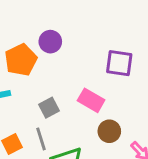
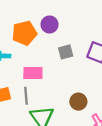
pink rectangle: (91, 100) -> (33, 73), moved, turned -42
gray square: (49, 108) -> (66, 52), moved

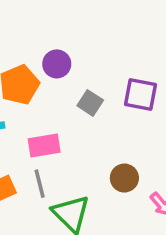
gray square: (66, 52) -> (90, 103), turned -32

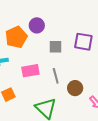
gray square: (90, 103) -> (56, 47), turned -32
gray line: (40, 184) -> (56, 76), moved

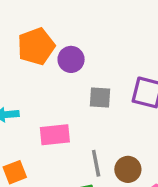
orange pentagon: (16, 37) -> (36, 46), moved
gray line: (56, 76) -> (96, 163), moved

